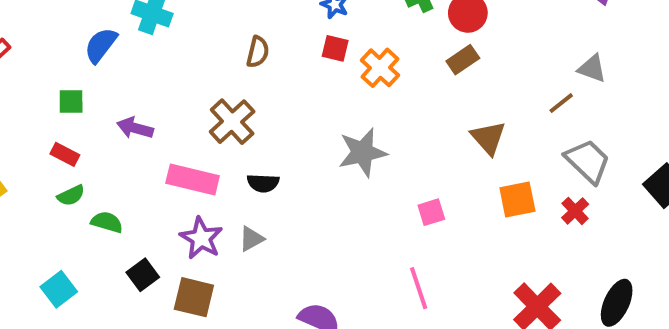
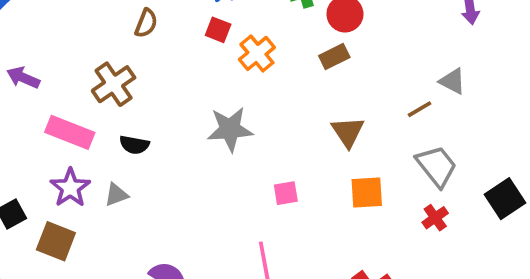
red cross: (575, 211) -> (435, 218), moved

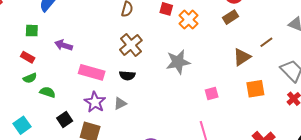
brown cross: (114, 84) -> (131, 45), moved
brown line: (419, 109) -> (266, 42), moved
brown triangle: (348, 132) -> (242, 57), turned 36

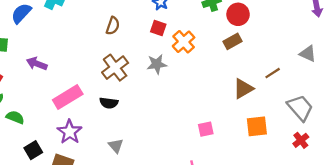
gray star: (178, 62) -> (157, 64), moved, size x0.7
pink rectangle: (92, 72) -> (68, 97), turned -50
gray triangle: (120, 103) -> (116, 146), moved, turned -48

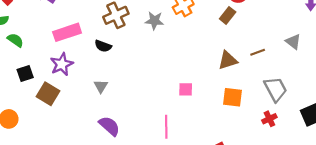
brown rectangle: (232, 41) -> (228, 15), turned -35

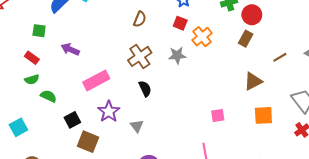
black semicircle: (103, 46) -> (145, 89), moved, turned -126
brown line: (258, 52) -> (280, 57), moved
purple star: (62, 64) -> (109, 112), moved
black square: (25, 73) -> (72, 120), moved

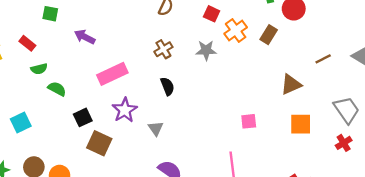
brown rectangle: (246, 39) -> (269, 35), moved
brown cross: (140, 56) -> (163, 49), size x0.7
red rectangle: (32, 58) -> (27, 43), moved

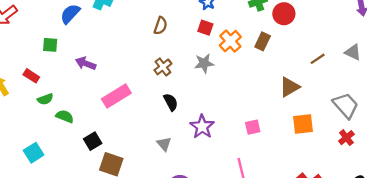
purple star: (125, 110) -> (202, 127), moved

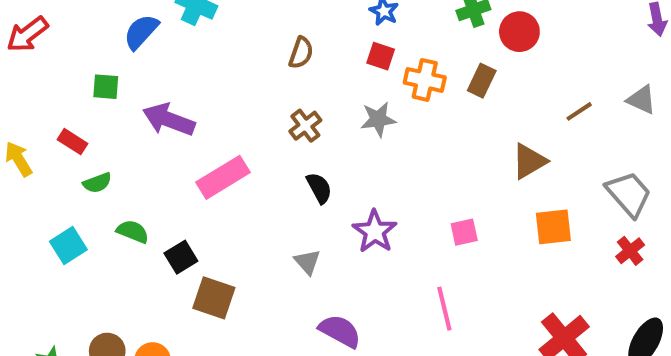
orange cross: (230, 41) -> (425, 80), turned -35
purple arrow: (86, 63) -> (169, 120), size x1.4
green semicircle: (65, 116) -> (133, 232), moved
cyan square: (34, 153) -> (68, 246), moved

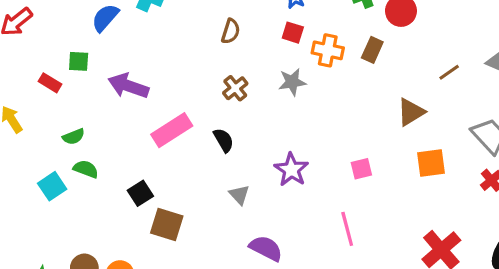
red rectangle: (72, 142) -> (50, 83), moved
black semicircle: (319, 188) -> (224, 140), moved
green semicircle: (133, 232) -> (86, 169), moved

